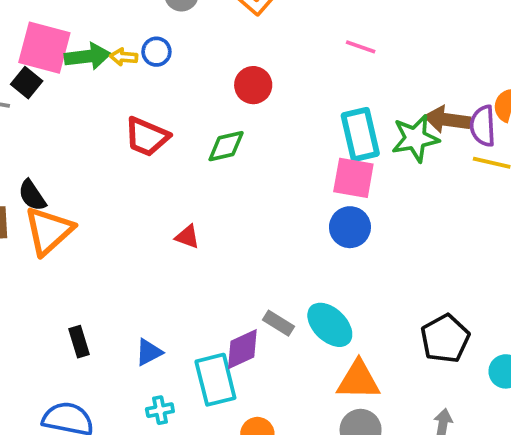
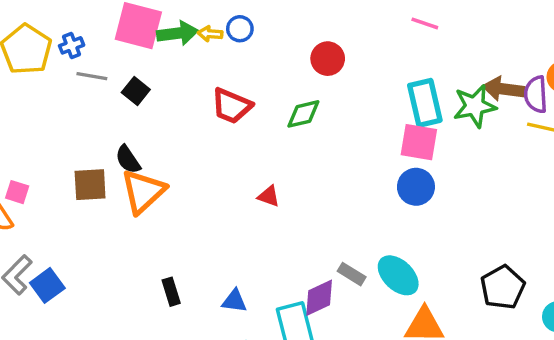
black square: (27, 83) -> (136, 91), moved
blue triangle: (149, 352) -> (234, 301), turned 36

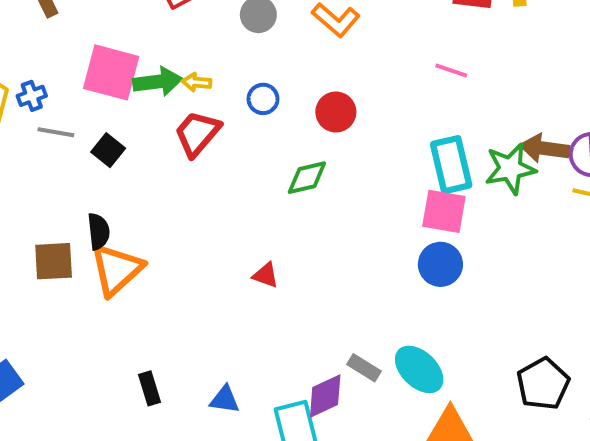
blue circle: (240, 29) -> (263, 99), moved
red trapezoid: (231, 106) -> (197, 133), moved, turned 108
black semicircle: (128, 160) -> (99, 231), turned -152

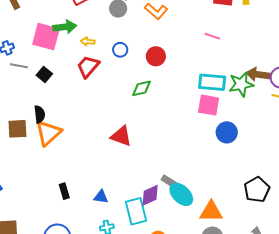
green arrow: (158, 82) -> (65, 27), moved
cyan rectangle: (451, 165) -> (212, 82), turned -72
blue circle: (440, 264) -> (227, 132), moved
red triangle: (266, 275) -> (121, 136), size x1.6
cyan ellipse: (419, 369) -> (181, 194), moved

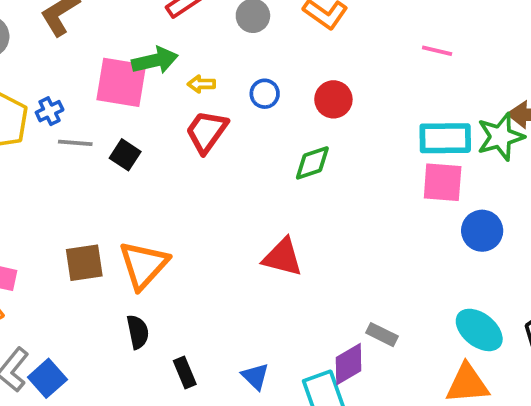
black semicircle: (40, 114) -> (138, 332), moved
cyan ellipse: (181, 194) -> (479, 330), moved
blue triangle: (101, 197) -> (255, 376), turned 42

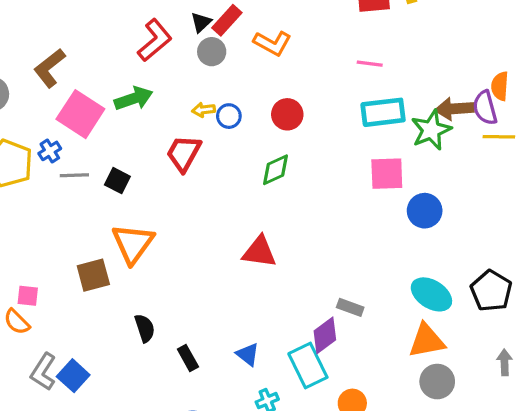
pink square: (121, 82) -> (80, 114), moved, turned 30
yellow arrow: (201, 84) -> (204, 110), moved
cyan rectangle: (445, 138) -> (383, 112), moved
orange triangle: (144, 265) -> (133, 244), moved

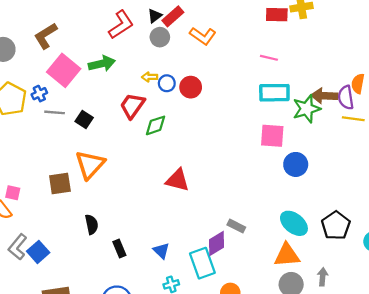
red circle: (287, 114) -> (191, 87), moved
green diamond: (276, 170) -> (156, 125), moved
gray arrow: (505, 362) -> (323, 277), moved

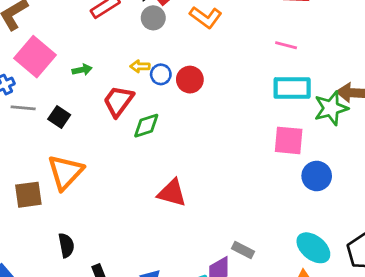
green arrow: (102, 64) -> (82, 70), moved, size x0.6

